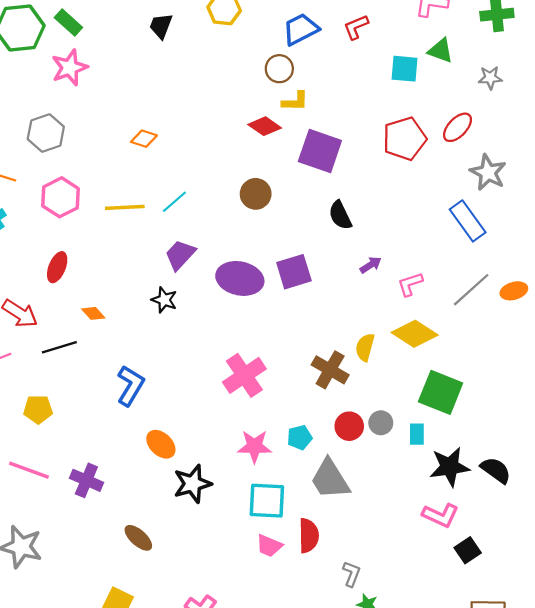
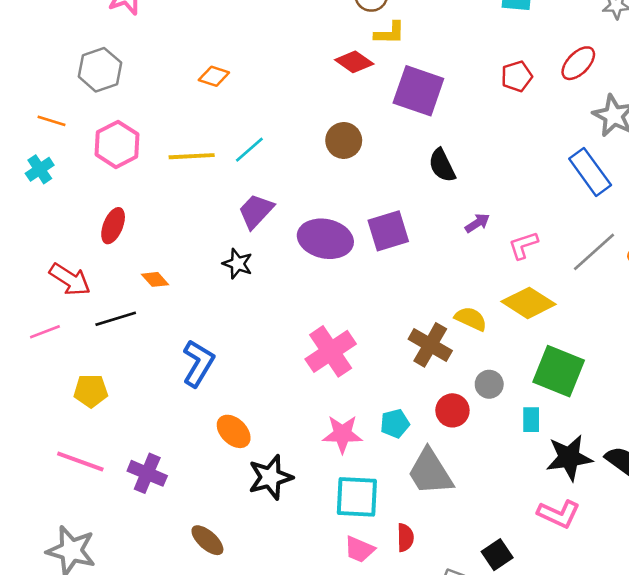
red pentagon: (404, 139) -> (517, 76), size x0.6
yellow semicircle: (365, 347) -> (471, 319), turned 100
gray circle: (381, 423) -> (489, 384), moved
red semicircle: (309, 536) -> (405, 538), size x0.7
black square: (468, 550) -> (497, 555), moved

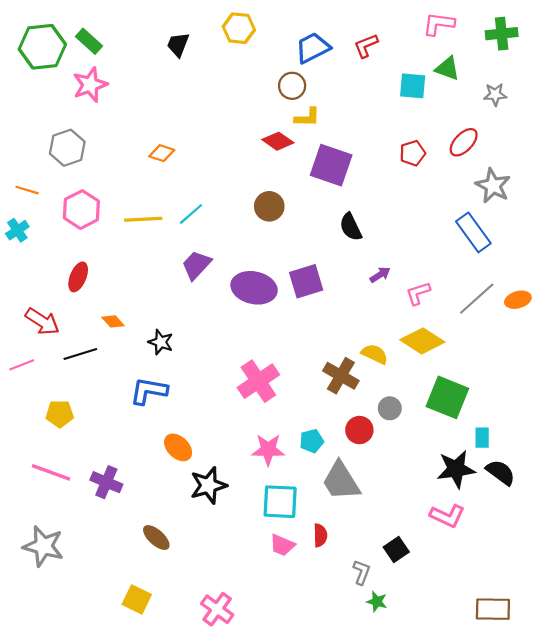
black star: (238, 264) -> (161, 342), moved
blue L-shape: (198, 363) -> (149, 391), turned -111
cyan rectangle: (531, 420) -> (482, 438), moved

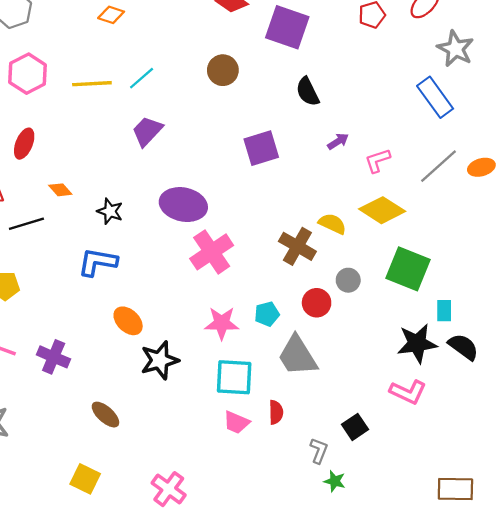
purple ellipse: (254, 288) -> (183, 205), moved

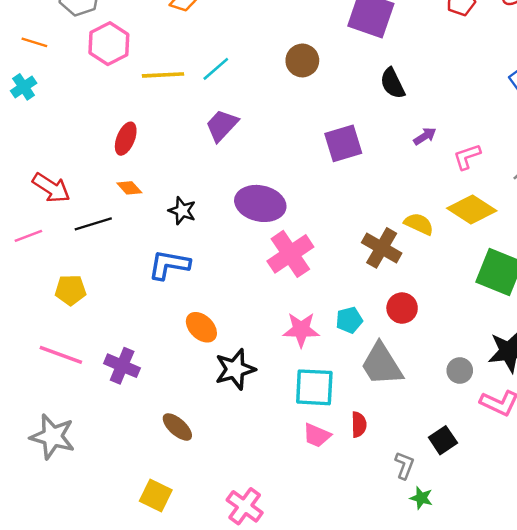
pink hexagon: (28, 74) -> (109, 44), moved
red ellipse: (24, 144) -> (126, 139), moved
gray circle: (348, 280) -> (460, 371), moved

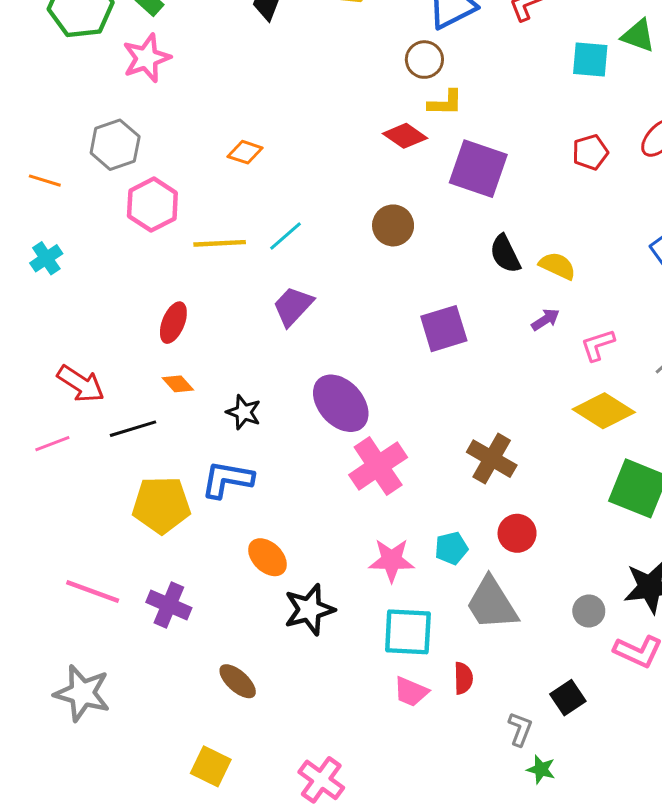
orange line: (34, 42) -> (45, 181), moved
purple ellipse: (260, 203) -> (341, 403), turned 36
yellow semicircle: (419, 224) -> (557, 266), moved
yellow pentagon: (70, 290) -> (161, 505), moved, size x1.5

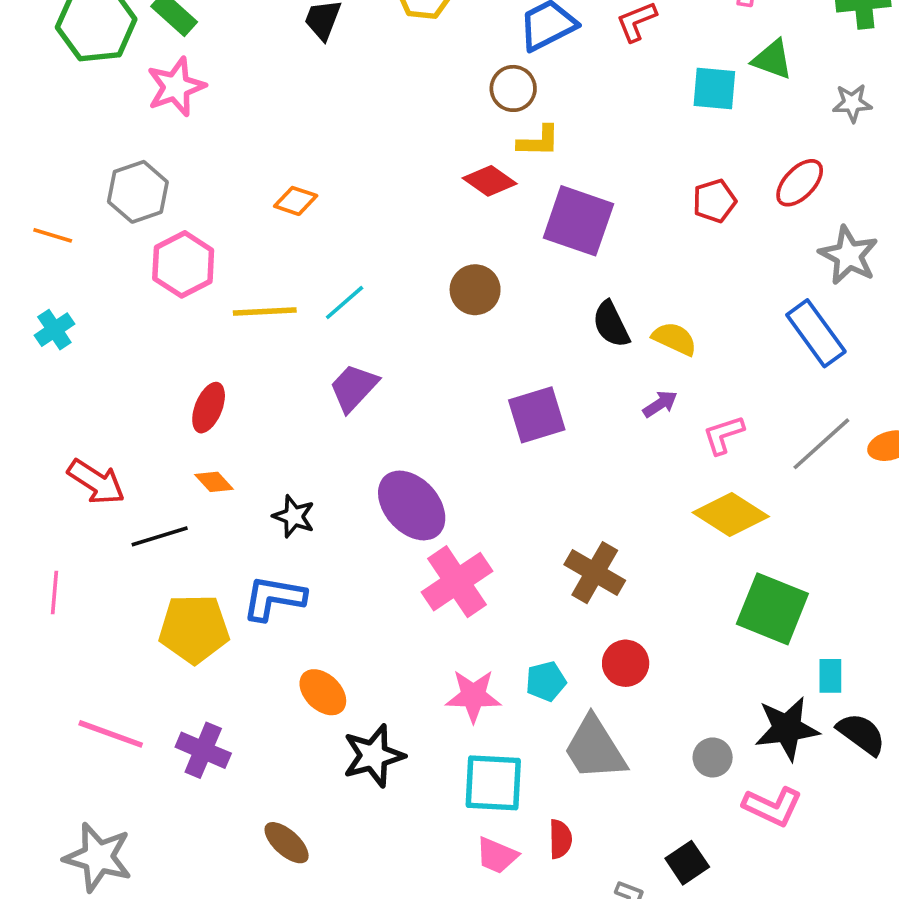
pink line: (52, 444) -> (54, 593), moved, turned -64

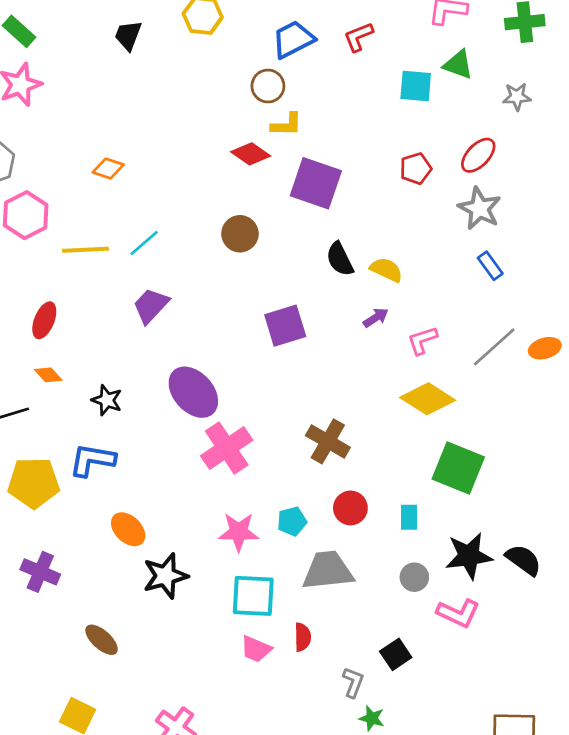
gray star: (849, 255) -> (480, 208), moved
blue rectangle: (816, 333) -> (490, 266), size x0.6
cyan rectangle: (830, 676) -> (409, 517), moved
gray trapezoid: (595, 748) -> (328, 571), turned 116

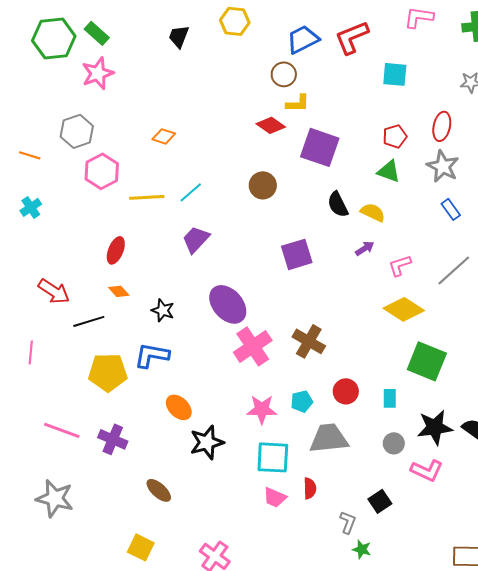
red L-shape: (358, 37) -> (352, 37), size x1.5
green triangle: (458, 65) -> (389, 171), moved
red ellipse: (478, 155) -> (442, 126), turned -32
brown cross: (328, 441) -> (309, 341), moved

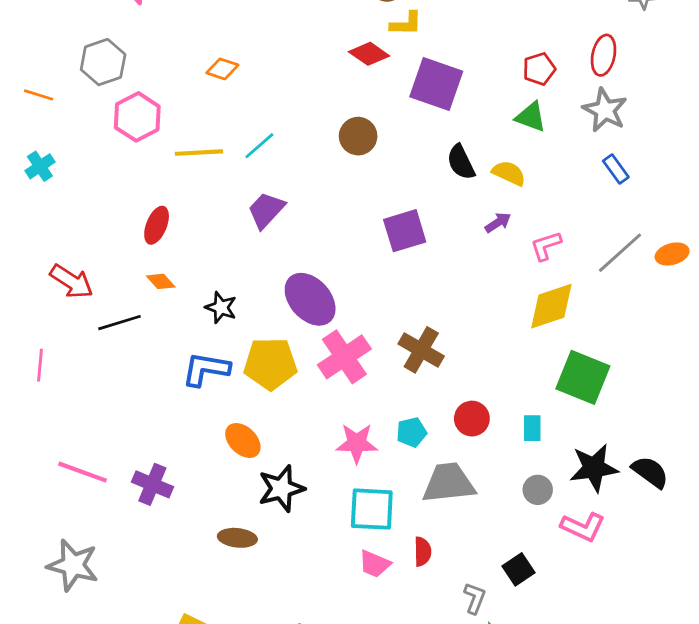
yellow diamond: (404, 309) -> (551, 306), turned -51
yellow pentagon: (108, 372) -> (270, 364), moved
brown ellipse: (159, 490) -> (237, 538), moved, turned -36

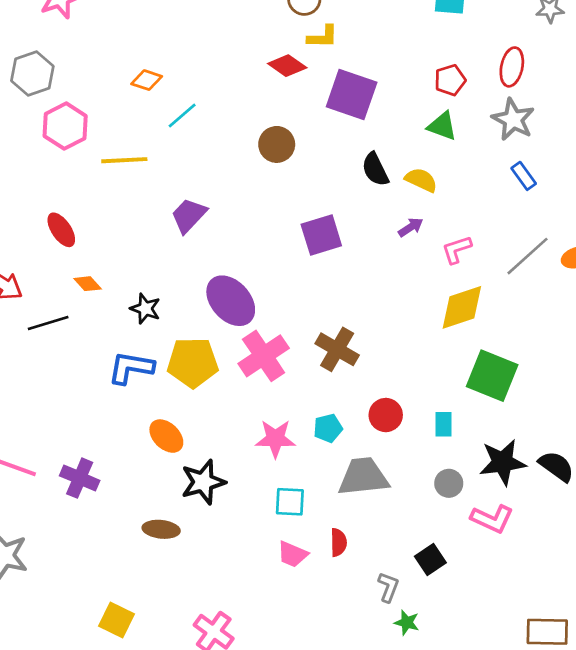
cyan line: (259, 146) -> (182, 116), moved
red ellipse: (157, 225) -> (61, 230), moved, turned -56
cyan square: (372, 509) -> (290, 502), size x0.7

